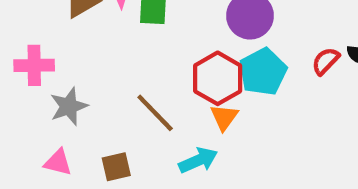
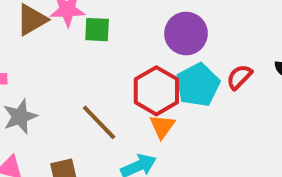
red semicircle: (326, 61) -> (239, 77), moved

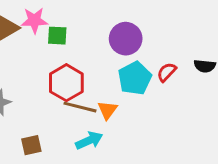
red hexagon: (156, 91) -> (66, 83), moved
brown line: (99, 122) -> (80, 107), moved, turned -32

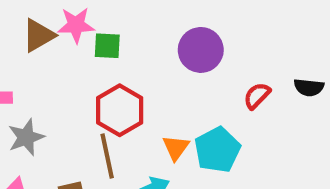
cyan pentagon: (135, 78) -> (217, 150), moved
brown line: (80, 107) -> (107, 156), moved, turned 64

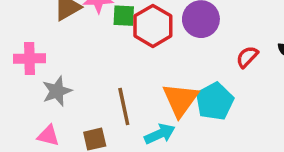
red hexagon: (120, 110) -> (153, 26), moved
orange triangle: (176, 148) -> (180, 100), size x1.6

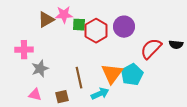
red semicircle: (247, 57) -> (151, 49), size x1.6

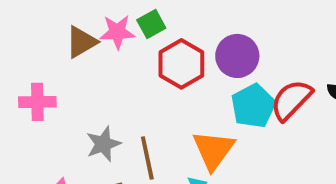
green square: (79, 25) -> (151, 24), moved, turned -32
gray star: (40, 69) -> (103, 144), moved
cyan pentagon: (132, 75) -> (253, 106), moved

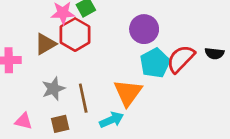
brown triangle: (81, 42) -> (45, 44), moved
red hexagon: (181, 64) -> (75, 35), moved

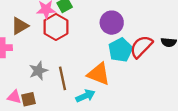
brown triangle: (45, 44) -> (20, 26), moved
orange triangle: (128, 93) -> (99, 74), turned -45
brown square: (60, 124) -> (29, 99), moved

